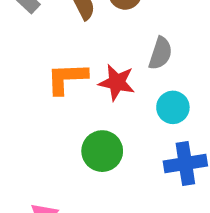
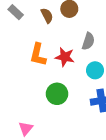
orange L-shape: (67, 78) -> (38, 55), turned -75

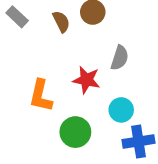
orange L-shape: (38, 55) -> (41, 96), moved
cyan circle: (95, 70) -> (121, 110), moved

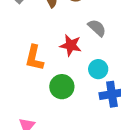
gray semicircle: (120, 58) -> (97, 28), turned -66

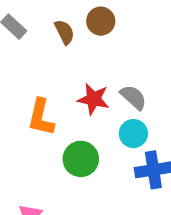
gray semicircle: (97, 28) -> (133, 97), moved

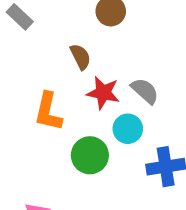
brown semicircle: (64, 32) -> (80, 57), moved
cyan circle: (133, 134) -> (128, 129), moved

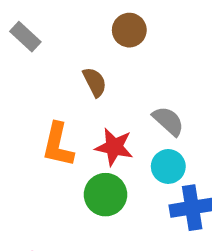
red star: (103, 93) -> (114, 147), moved
cyan circle: (128, 129) -> (168, 166), moved

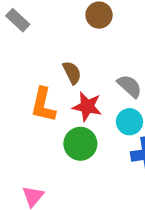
brown semicircle: (95, 82) -> (72, 73), moved

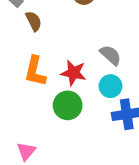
brown semicircle: (72, 73) -> (34, 21), moved

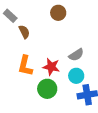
gray semicircle: (110, 55) -> (76, 55), turned 105

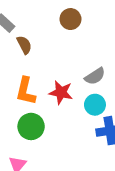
green circle: (47, 89) -> (31, 126), moved

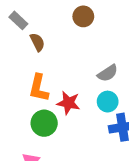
red star: (61, 92) -> (68, 103), moved

